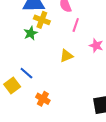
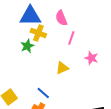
blue line: (26, 73) -> (43, 93), moved

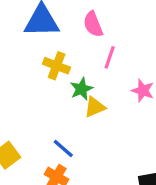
yellow cross: (38, 33) -> (57, 66), moved
green star: (27, 46) -> (81, 89), moved

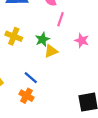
yellow cross: (57, 66) -> (14, 36), moved

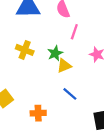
blue line: (31, 78) -> (70, 94), moved
orange cross: (26, 96) -> (38, 113), turned -32

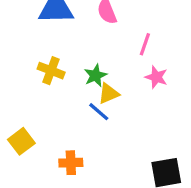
pink line: (74, 32) -> (145, 44), moved
blue line: (70, 94) -> (99, 112), moved

